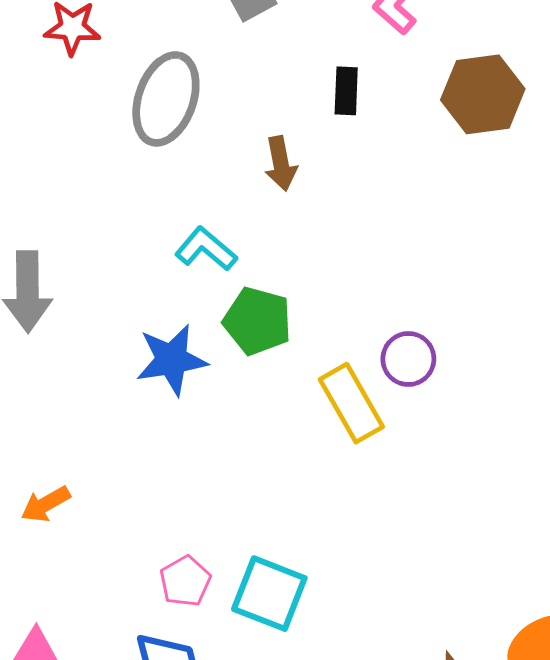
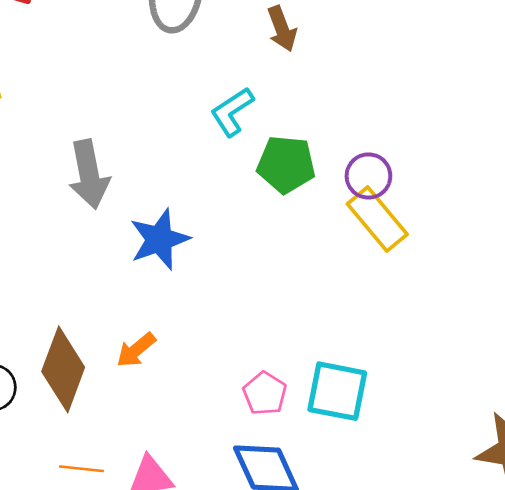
cyan L-shape: (206, 249) -> (232, 112), turned -63
purple circle: (408, 359) -> (368, 176), moved
blue star: (171, 360) -> (159, 239), moved

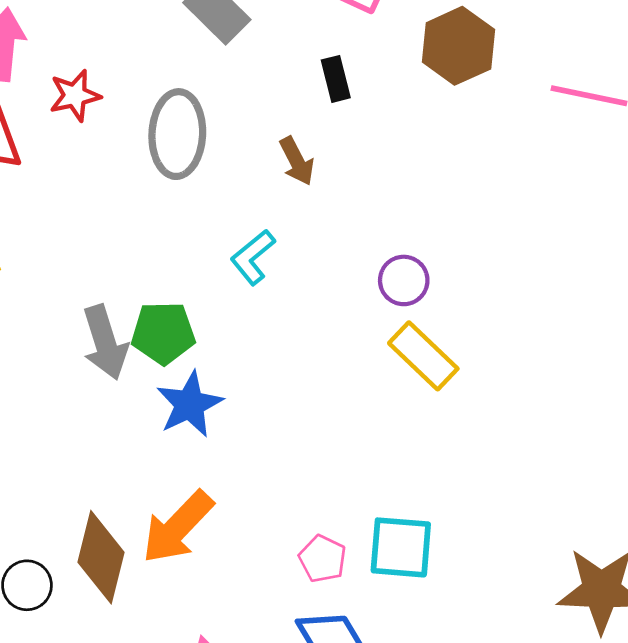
green pentagon: (286, 164) -> (163, 333), moved
purple circle: (368, 176) -> (404, 280), moved
orange arrow: (136, 350) -> (178, 527), size x1.8

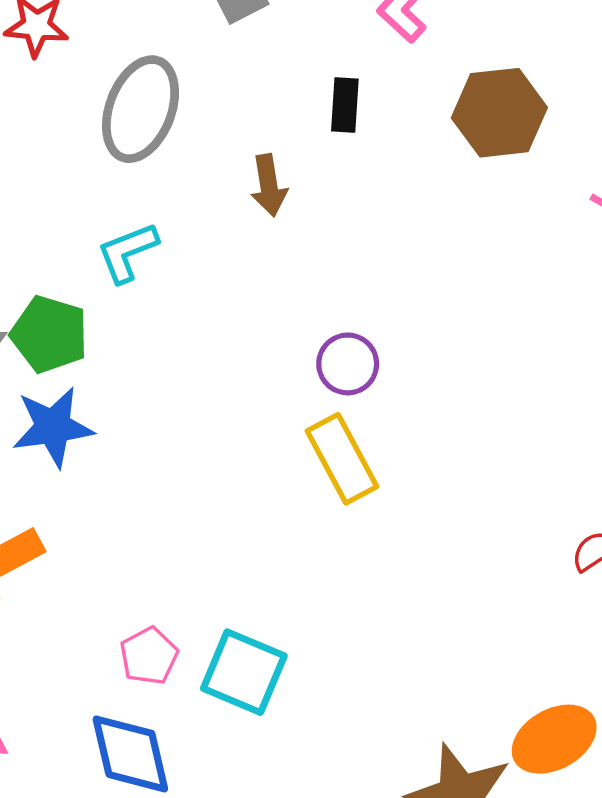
cyan L-shape: (253, 257) -> (127, 252), moved

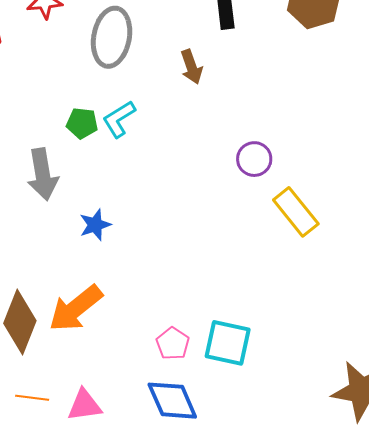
green pentagon: (49, 334) -> (82, 123), moved, size x0.7
blue star: (53, 427) -> (95, 225), size x0.7
yellow rectangle: (342, 459) -> (296, 212), moved

